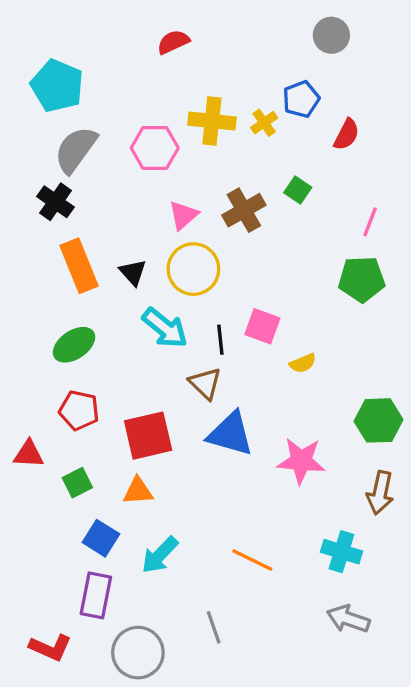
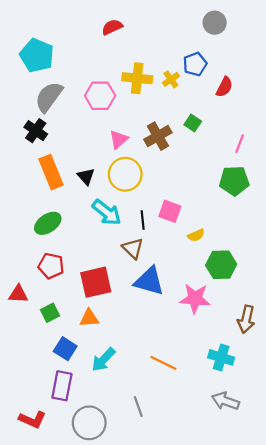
green hexagon: (378, 420) -> (221, 265), moved

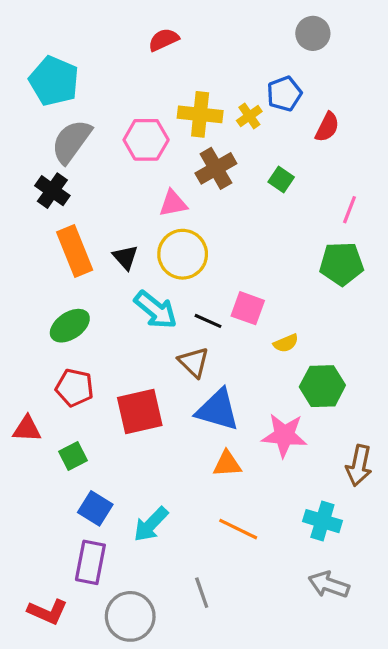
brown cross: (158, 136) -> (216, 168), moved
pink triangle: (119, 139) -> (173, 203), turned 30
black line: (143, 220) -> (208, 321), turned -60
orange triangle: (89, 318) -> (227, 464), moved

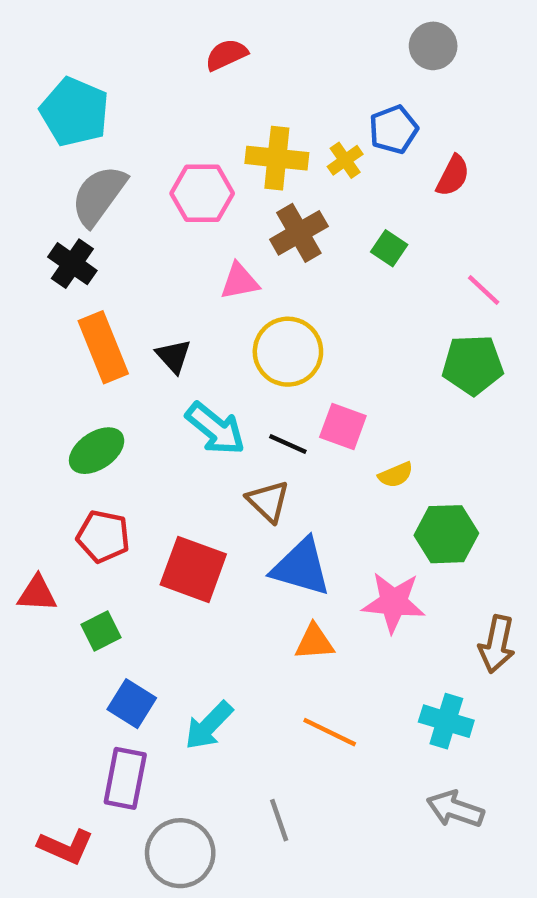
pink line: (349, 210) -> (484, 290), turned -68
yellow circle: (183, 254) -> (288, 352), moved
red square: (140, 411) -> (193, 569), turned 33

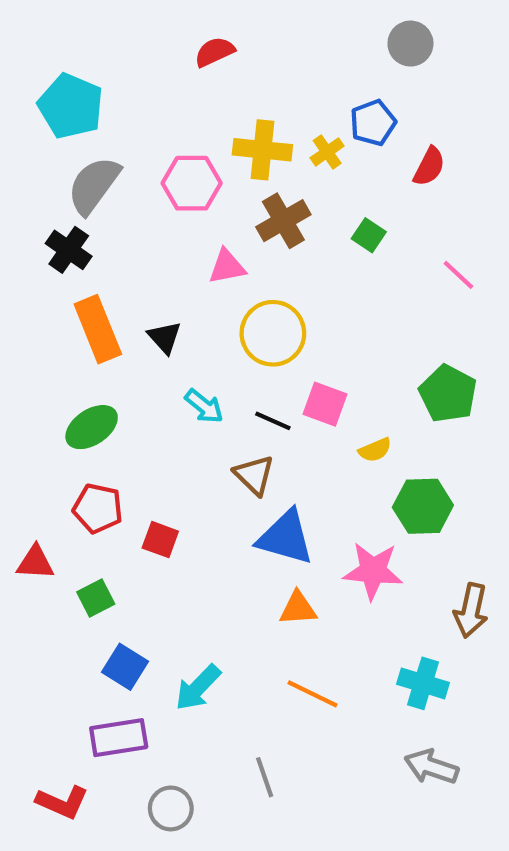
green pentagon: (473, 365) -> (448, 394), moved, turned 30
cyan arrow: (215, 429) -> (204, 406), size x0.7
red square: (193, 569) -> (160, 540), moved, size x0.6
purple rectangle: (125, 778) -> (119, 738), turned 70
gray circle: (180, 853) -> (171, 808), size x0.7

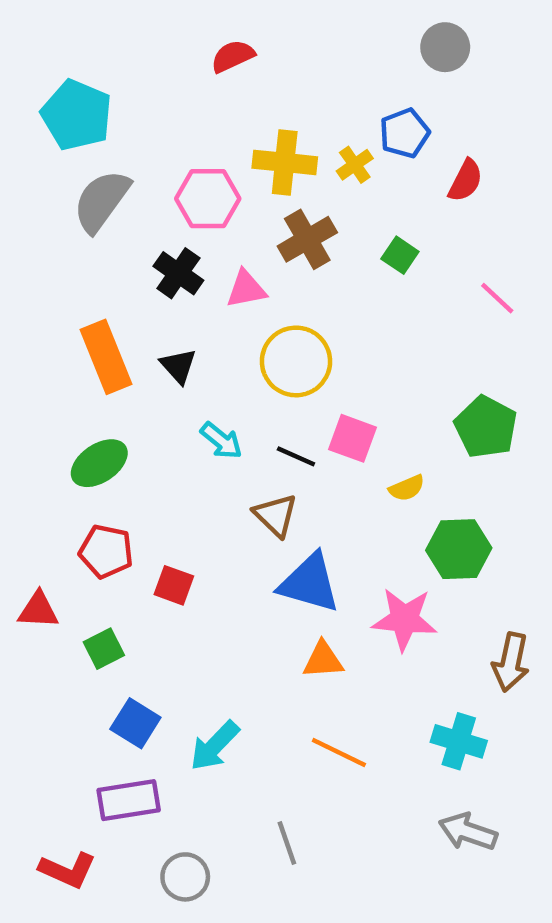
black cross: (69, 250) -> (178, 273), moved

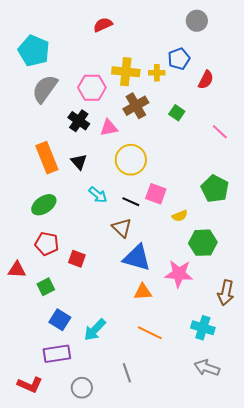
yellow cross: (355, 165) -> (157, 73), turned 35

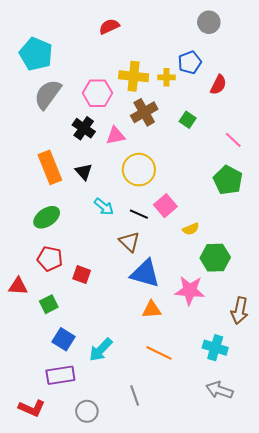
green pentagon: (215, 189) -> (228, 180), moved
pink square: (156, 194) -> (165, 206), turned 30

